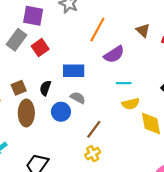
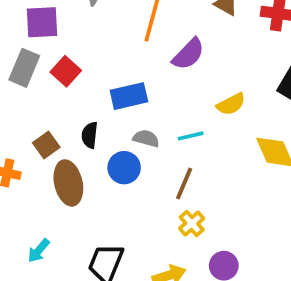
cyan line: (124, 83) -> (191, 136), moved
yellow semicircle: (131, 104) -> (231, 104), moved

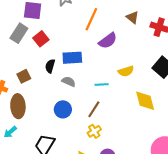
black semicircle: (90, 135) -> (50, 66), moved
gray semicircle: (146, 138) -> (69, 82), moved
blue circle: (124, 168) -> (63, 109), moved
brown ellipse: (68, 183) -> (18, 106), moved

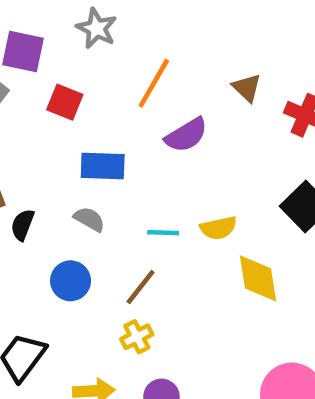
red square: (41, 39) -> (65, 102), moved, turned -35
black semicircle: (50, 66) -> (23, 225), moved
yellow semicircle: (126, 71) -> (218, 228), moved

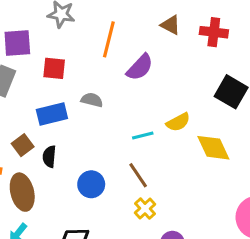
blue rectangle: (103, 166) -> (52, 114), moved
gray semicircle: (89, 219) -> (92, 100), moved
brown line: (141, 287) -> (138, 175), turned -56

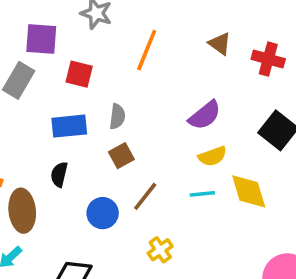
purple semicircle: (140, 67) -> (205, 115), moved
gray semicircle: (92, 100) -> (117, 116), turned 75
cyan line: (143, 136) -> (202, 194), moved
brown square: (23, 145) -> (121, 156), moved
brown line: (138, 175) -> (145, 196), moved, turned 64

